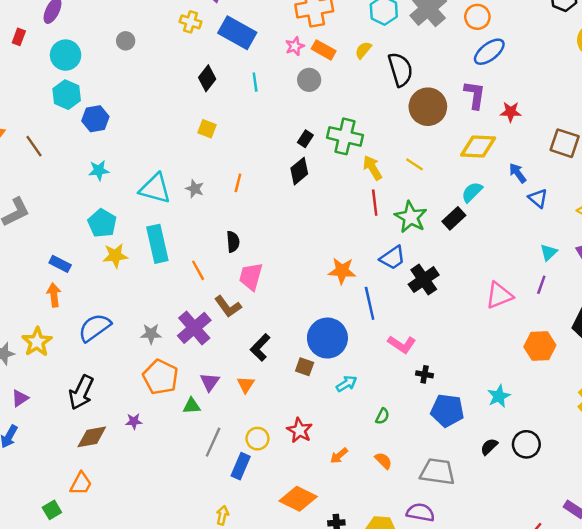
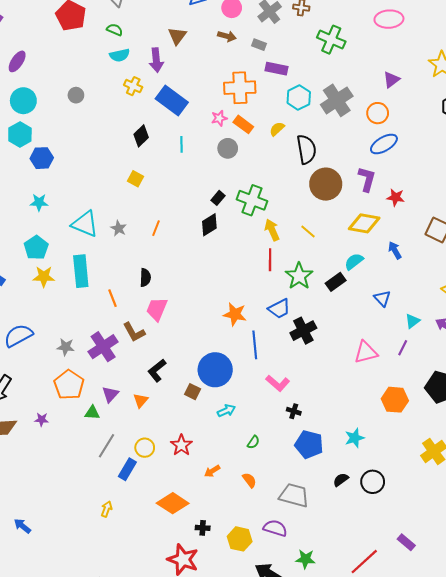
blue triangle: (538, 198) -> (382, 298), moved

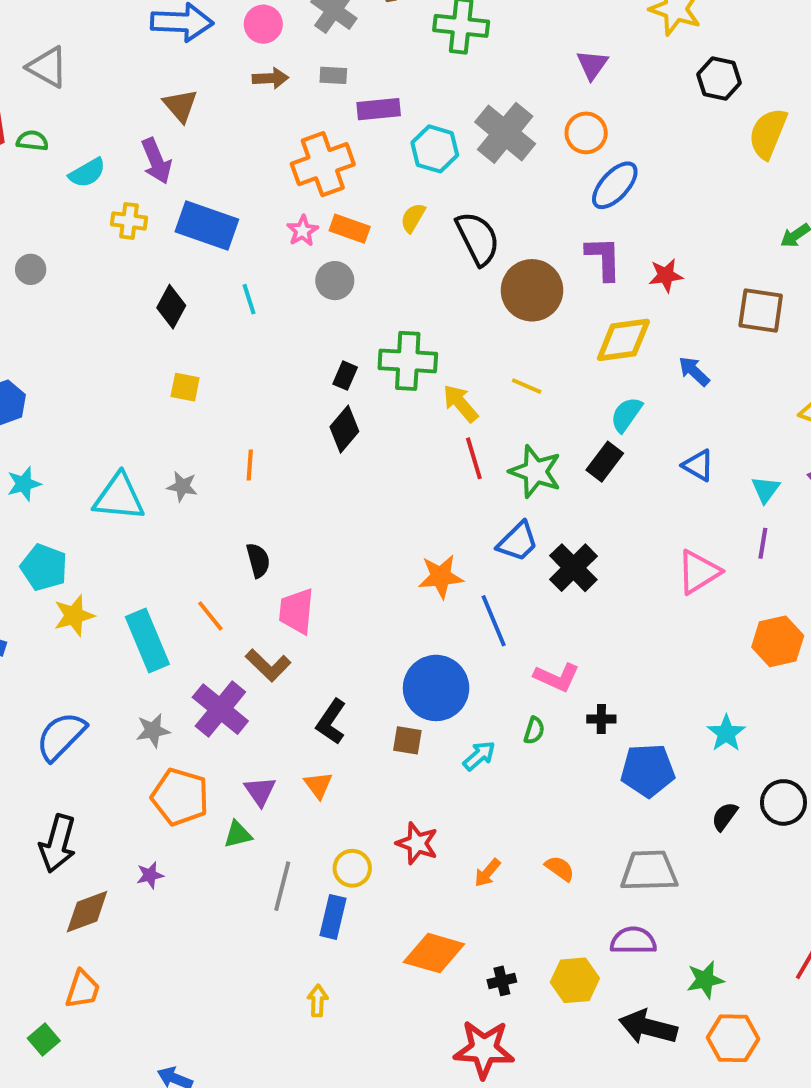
green semicircle: (115, 30) -> (32, 141), moved
cyan rectangle: (81, 271) -> (147, 641), moved
green semicircle: (253, 442) -> (534, 730), moved

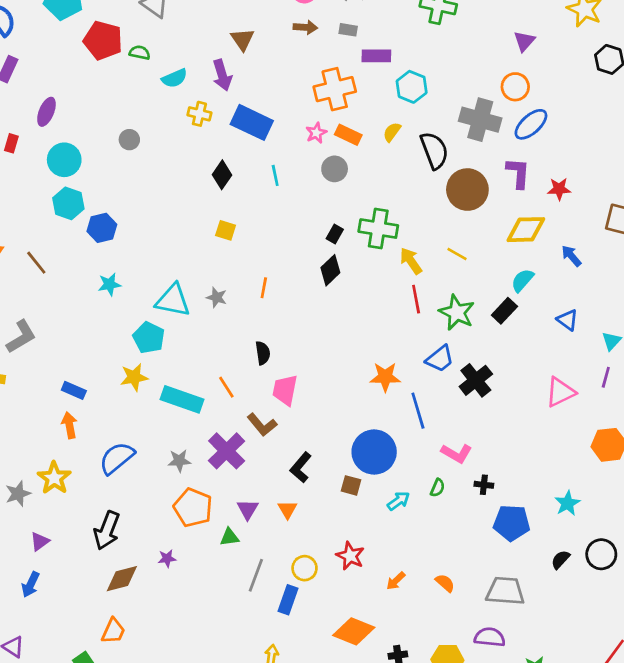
gray cross: (505, 133) -> (480, 120), moved, turned -30
cyan pentagon: (44, 567) -> (149, 338), moved
cyan rectangle: (147, 641) -> (182, 399), turned -54

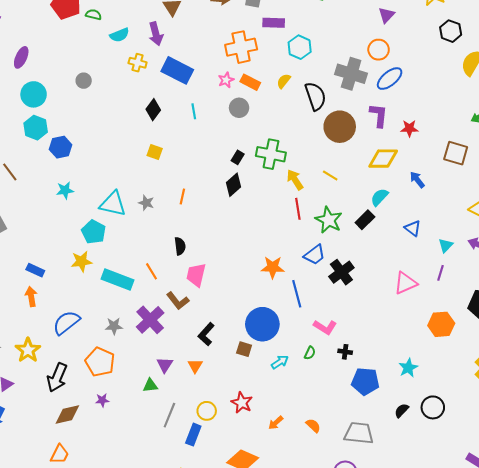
yellow star: (54, 478) -> (28, 350), moved
orange pentagon: (193, 508) -> (100, 362), moved

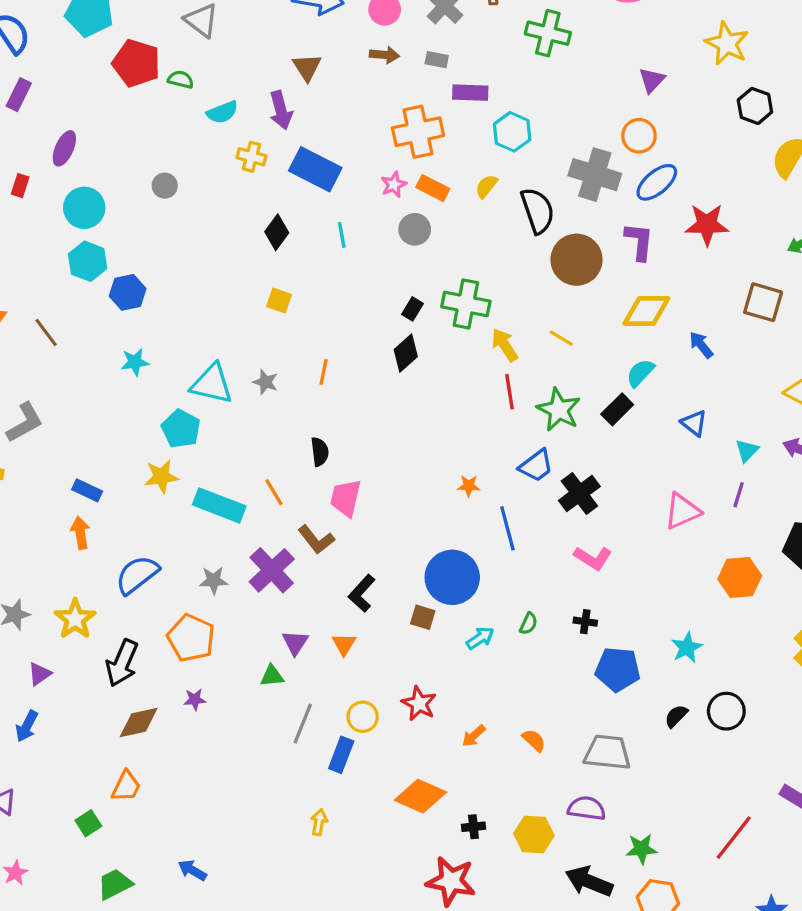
red star: (409, 128) -> (707, 224), moved, size x1.5
orange star: (273, 267) -> (469, 486), size x0.6
pink L-shape: (325, 327) -> (593, 558), moved

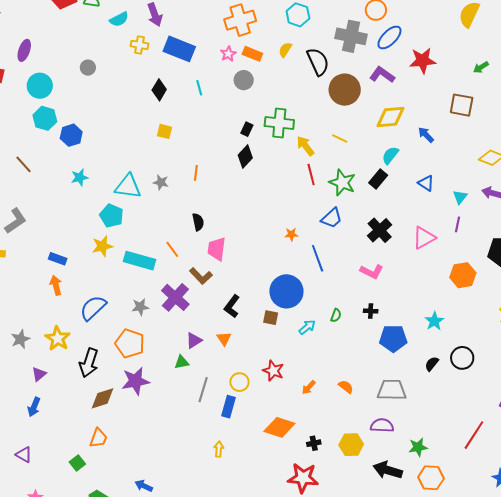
purple L-shape: (639, 241) -> (382, 75), turned -55
black cross: (579, 493) -> (380, 230), moved
purple triangle: (295, 643) -> (194, 340), turned 30
purple star: (195, 700) -> (136, 381), size x2.0

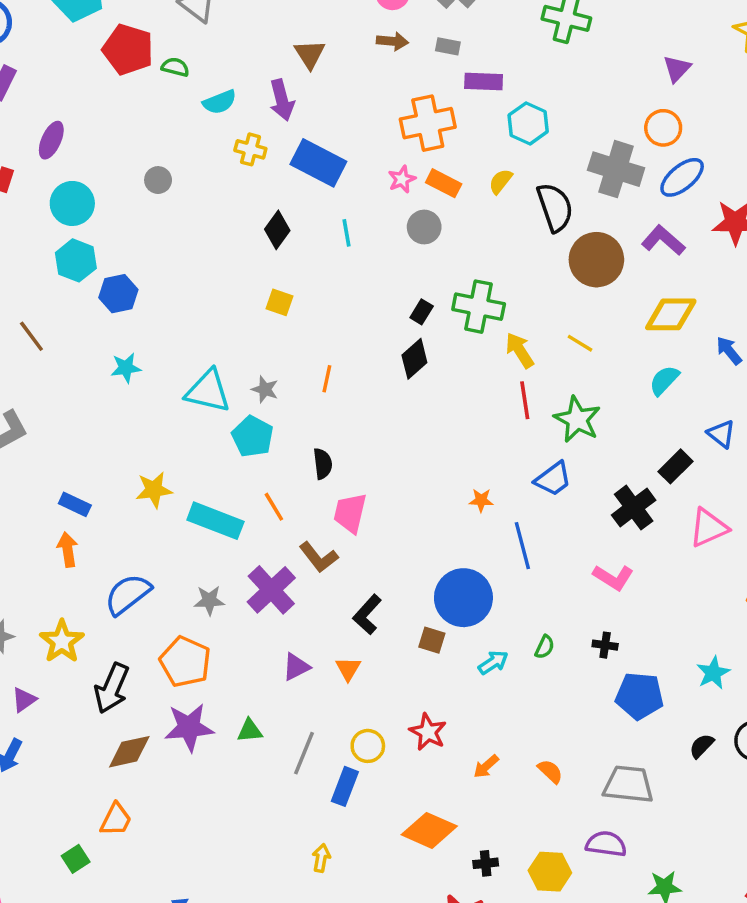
black rectangle: (378, 179) -> (676, 466), moved
cyan pentagon: (112, 216) -> (253, 436), moved
green triangle: (182, 362) -> (250, 731), moved

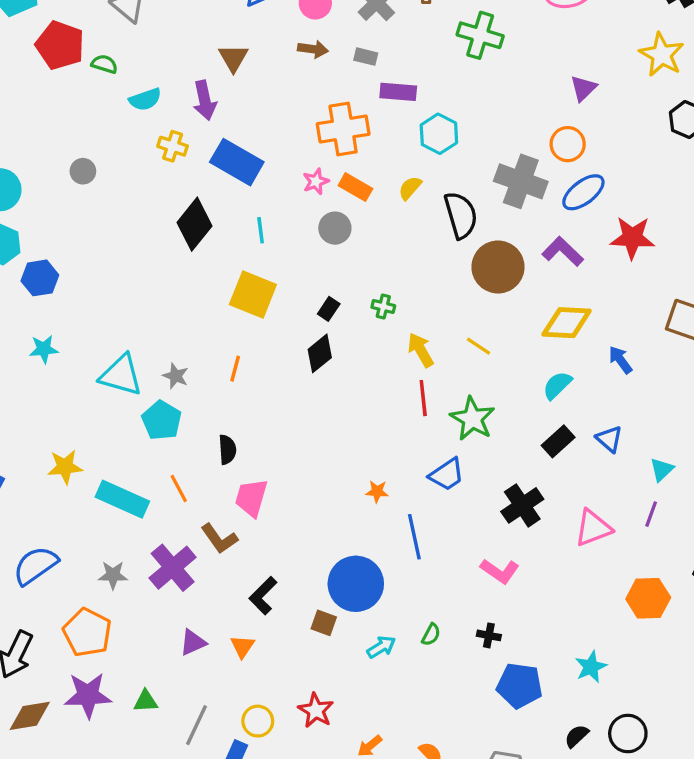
black diamond: (277, 230) -> (194, 224), size x1.4
yellow square: (279, 302) -> (253, 295), moved, size x1.8
green cross: (479, 307) -> (383, 306), size x0.5
black rectangle: (676, 466) -> (558, 441), moved

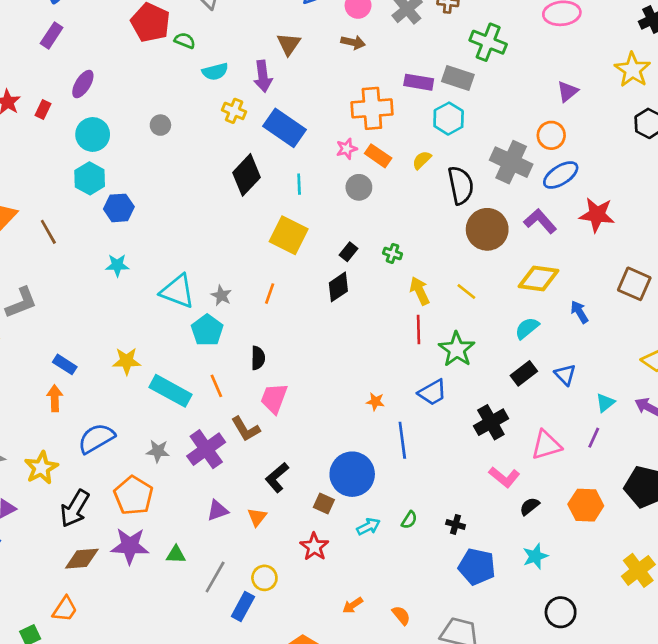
gray rectangle: (366, 57) -> (458, 78), moved, size x1.6
pink L-shape: (500, 571) -> (504, 477), moved
red star: (316, 710) -> (314, 547), moved
black semicircle: (577, 736) -> (530, 506), moved

